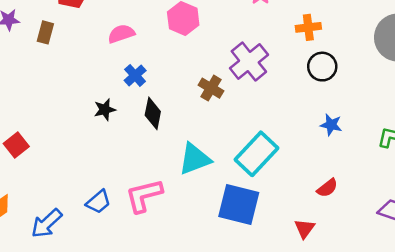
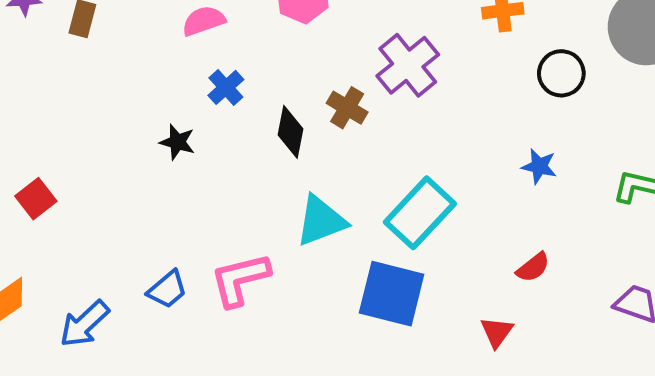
black circle: (322, 67) -> (561, 73), moved
black star: (105, 110) -> (177, 142), turned 30
black diamond: (153, 113) -> (291, 132), moved

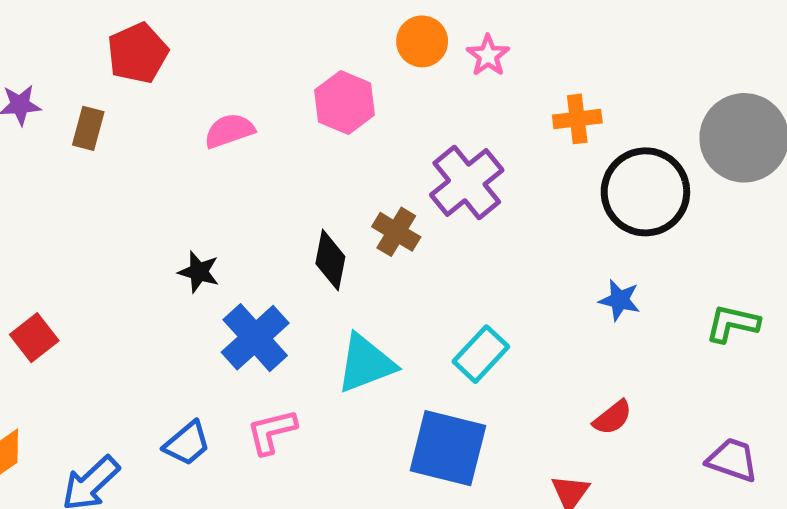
black circle: (561, 73) -> (645, 192), size x1.6
blue cross: (226, 87) -> (255, 338), moved, size x1.6
cyan rectangle: (420, 213) -> (481, 354), size x0.7
pink L-shape: (240, 279) -> (272, 432), size x0.7

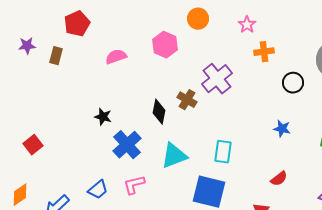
pink star: (488, 56) -> (247, 25), moved
black circle: (645, 192) -> (293, 83), size x0.6
cyan rectangle: (481, 354) -> (223, 152), turned -35

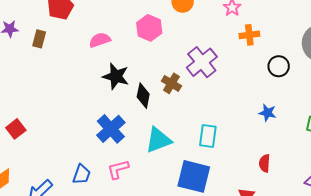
black star: (103, 117) -> (116, 76), moved, size x1.5
red semicircle: (279, 179) -> (264, 163), turned 132
blue trapezoid: (98, 190) -> (82, 174), turned -30

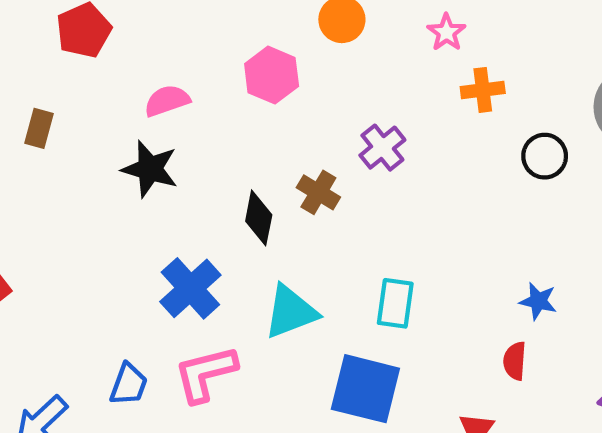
brown rectangle: (39, 39) -> (39, 128), moved
purple cross: (202, 62) -> (382, 148), size x0.7
black star: (116, 76) -> (150, 169), moved
blue star: (268, 113) -> (538, 301), moved
pink L-shape: (118, 169) -> (205, 374), size x1.4

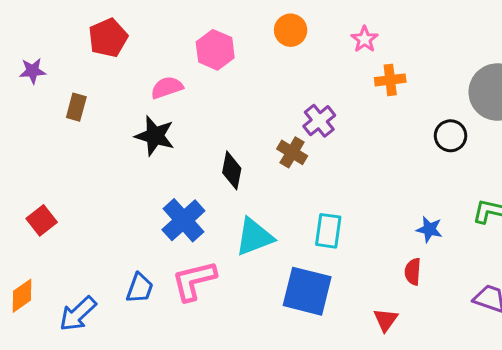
pink hexagon: (272, 75) -> (215, 50), moved
black circle: (545, 156) -> (451, 136), moved
brown cross: (318, 192) -> (292, 152), moved

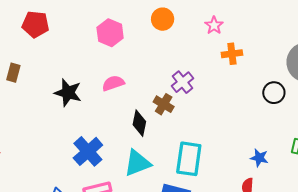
red pentagon: (108, 38) -> (35, 24), turned 30
pink semicircle: (167, 88) -> (113, 83), moved
black diamond: (232, 170) -> (139, 123), moved
cyan rectangle: (328, 231) -> (189, 159), size x1.4

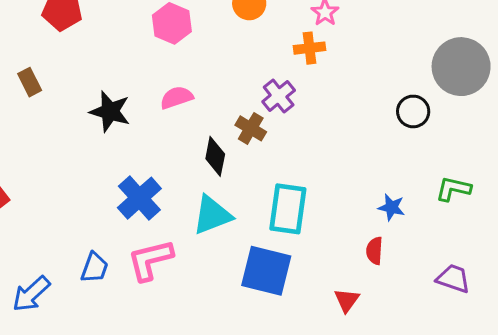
orange cross: (232, 54) -> (310, 48), moved
brown rectangle: (13, 73) -> (30, 82), turned -42

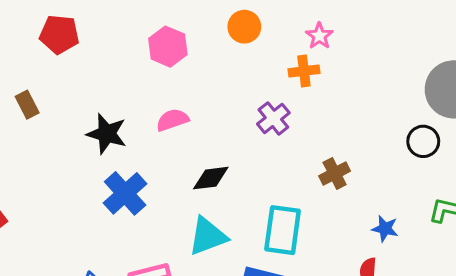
black circle: (413, 111) -> (423, 141), moved
brown cross: (251, 128) -> (335, 173), moved, turned 32
black diamond: (215, 156) -> (211, 178), turned 72
blue cross: (139, 198) -> (125, 193), moved

